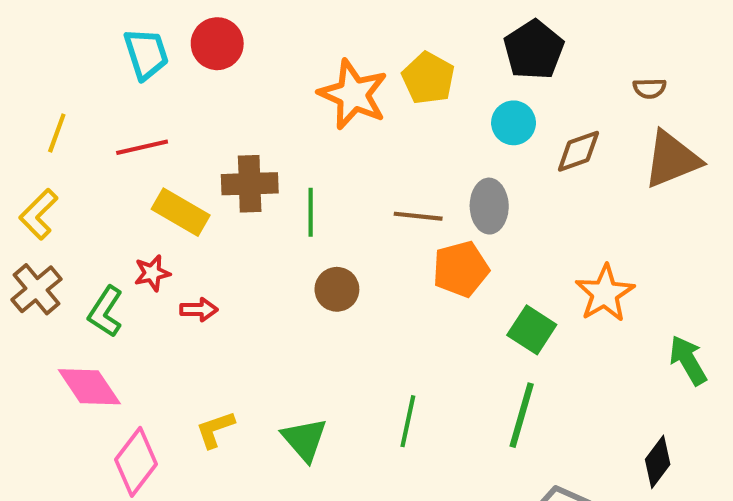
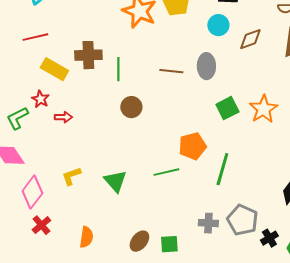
orange pentagon: (461, 269) -> (192, 146), moved
red star: (152, 273) -> (40, 99), turned -30
green L-shape: (106, 312) -> (17, 118), turned 30
green square: (532, 330) -> (227, 108), moved, turned 30
green line: (408, 421) -> (166, 172), turned 65

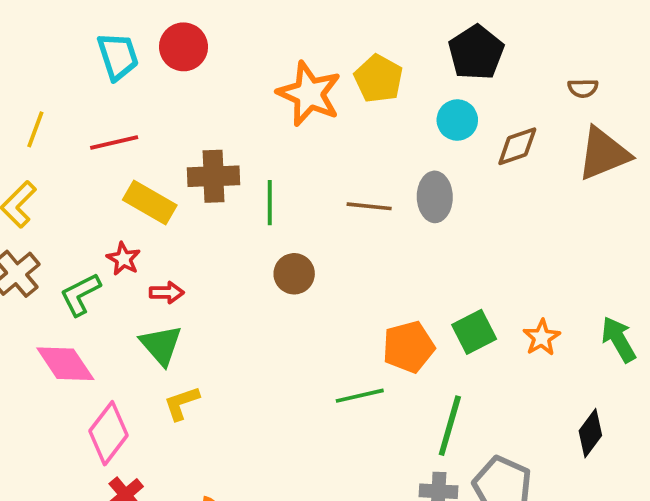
green square: (227, 108) -> (474, 332), moved
orange star: (263, 109) -> (542, 338), moved, size x0.7
green line: (222, 169) -> (450, 426), moved
green triangle: (115, 181) -> (161, 345), moved

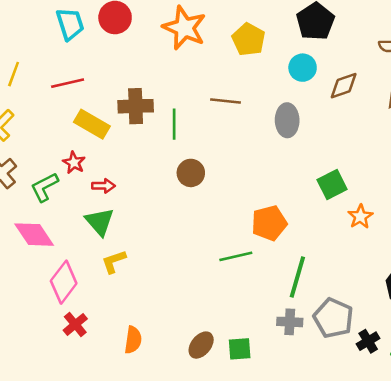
orange star: (309, 94) -> (184, 28), moved
brown line: (369, 206) -> (226, 101), moved
green square: (474, 332) -> (332, 184), moved

